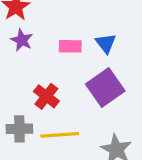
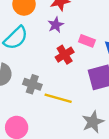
red cross: (46, 96) -> (65, 55), moved

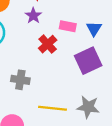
yellow line: (58, 98) -> (52, 108), moved
gray star: (93, 122) -> (88, 107), turned -30

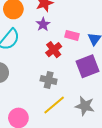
gray cross: (20, 80) -> (49, 80), moved
yellow line: (52, 108) -> (54, 105), turned -50

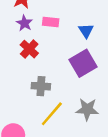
pink rectangle: (72, 35) -> (51, 22), moved
red cross: (54, 50) -> (29, 49), moved

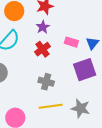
pink rectangle: (51, 22) -> (71, 42), moved
yellow line: (52, 114) -> (51, 106), turned 30

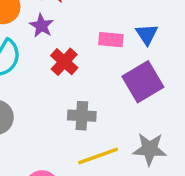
purple star: (43, 27) -> (41, 26), moved

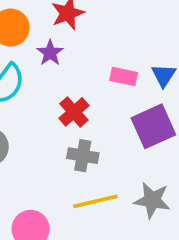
red cross: (64, 62) -> (74, 112), moved

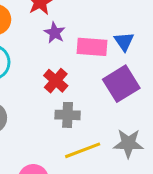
purple star: (50, 53) -> (55, 33), moved
pink rectangle: (124, 77) -> (92, 47), size x1.4

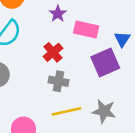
blue triangle: (124, 41) -> (122, 39), moved

